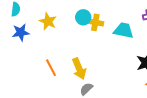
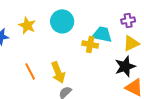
cyan circle: (83, 17) -> (62, 21), size x1.5
yellow cross: (95, 22) -> (90, 44), moved

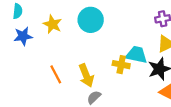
cyan trapezoid: (102, 34) -> (136, 55), moved
yellow cross: (90, 44) -> (121, 65), moved

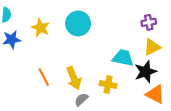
yellow cross: (121, 65) -> (108, 85), moved

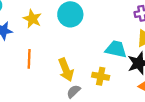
orange line: (44, 77) -> (29, 59), moved, turned 30

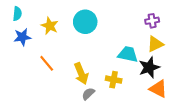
orange line: (29, 59) -> (47, 63), turned -42

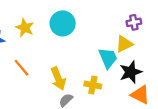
yellow triangle: (155, 44) -> (124, 44), moved
cyan trapezoid: (128, 54) -> (108, 58), turned 55

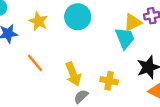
yellow triangle: (124, 44) -> (133, 22), moved
cyan trapezoid: (108, 58) -> (125, 38), moved

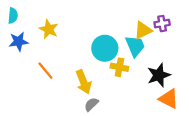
cyan circle: (78, 17) -> (105, 48), moved
yellow cross: (109, 81) -> (119, 67), moved

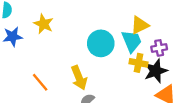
purple cross: (162, 24) -> (159, 48), moved
yellow cross: (119, 67) -> (139, 63), moved
orange line: (45, 71) -> (40, 82), moved

